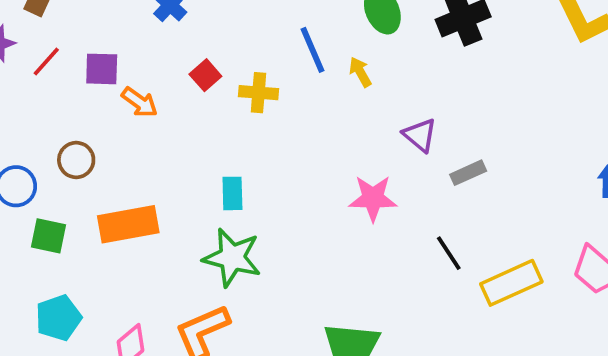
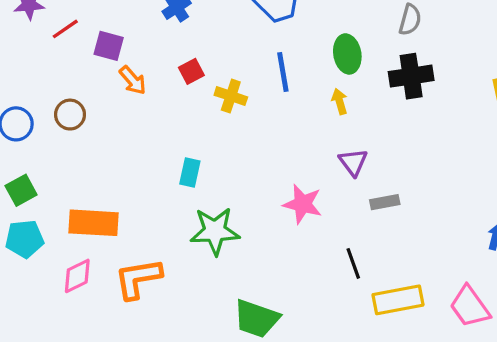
yellow arrow: (360, 72) -> (340, 101), moved
orange rectangle: (128, 224) -> (94, 223), moved
green square: (48, 236) -> (21, 190), moved, turned 36
green star: (232, 258) -> (215, 231), moved, turned -30

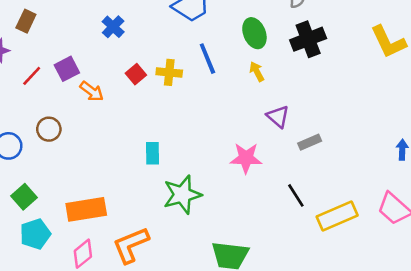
red line: (65, 29) -> (32, 76), moved
purple square: (109, 46) -> (67, 69), turned -30
yellow cross: (231, 96) -> (169, 72), moved

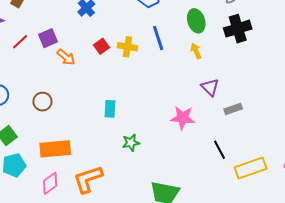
brown circle: (49, 129) -> (42, 102), moved
green star: (182, 195) -> (131, 143), size x0.6

